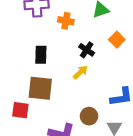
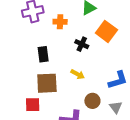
orange square: (117, 40) -> (106, 31), size x1.5
yellow arrow: (80, 72) -> (78, 74), moved, turned 80

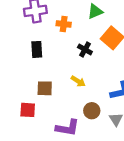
black rectangle: (43, 54) -> (37, 49), moved
brown square: (47, 83) -> (45, 88), size x0.7

